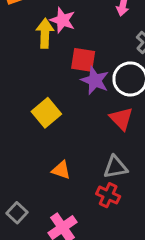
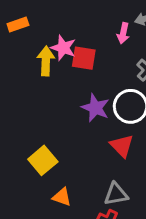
red square: (83, 60) -> (84, 58), moved
yellow square: (46, 113) -> (43, 160), moved

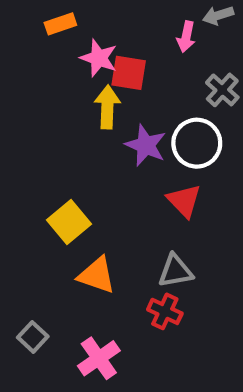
orange rectangle: (18, 24) -> (60, 24), moved
yellow arrow: (46, 61) -> (107, 107), moved
orange triangle: (62, 197) -> (97, 275), size x1.4

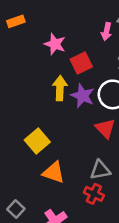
orange rectangle: (60, 24) -> (16, 21), moved
red square: (129, 73) -> (81, 63), moved, turned -35
yellow arrow: (107, 107) -> (60, 88), moved

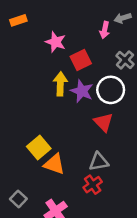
yellow square: (37, 141) -> (39, 147), moved
red cross: (94, 194) -> (93, 185), turned 30

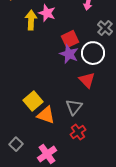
red square: (81, 60) -> (70, 39), moved
yellow arrow: (60, 84) -> (31, 20), moved
gray triangle: (99, 162) -> (74, 107), moved, turned -42

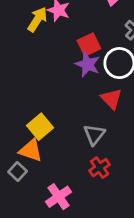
yellow arrow: (31, 20) -> (37, 19), turned 30
orange triangle: (46, 115) -> (31, 150), moved
gray square: (16, 144) -> (18, 172), moved

